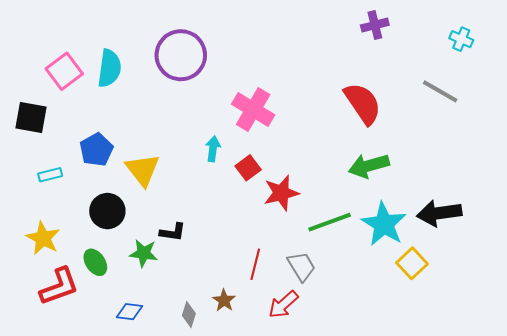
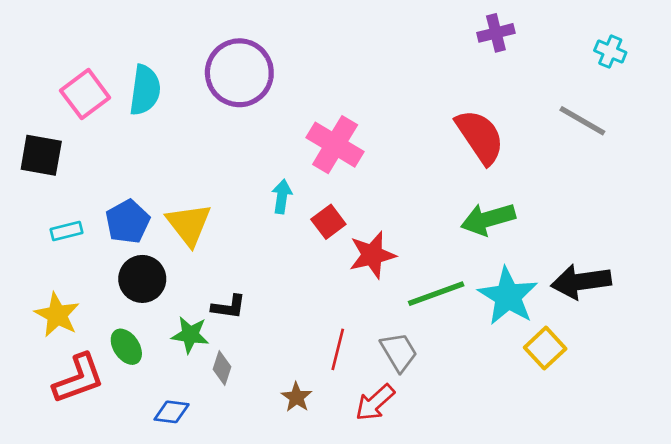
blue pentagon: (96, 150) -> (128, 222), moved
gray diamond: (189, 315) -> (222, 368), moved

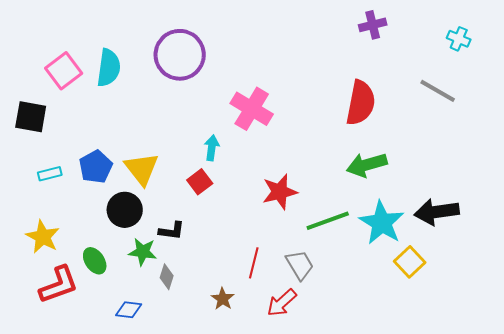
red semicircle: (480, 137) -> (361, 103), turned 45
red square: (328, 222) -> (200, 182), moved
black circle: (142, 279) -> (125, 210), moved

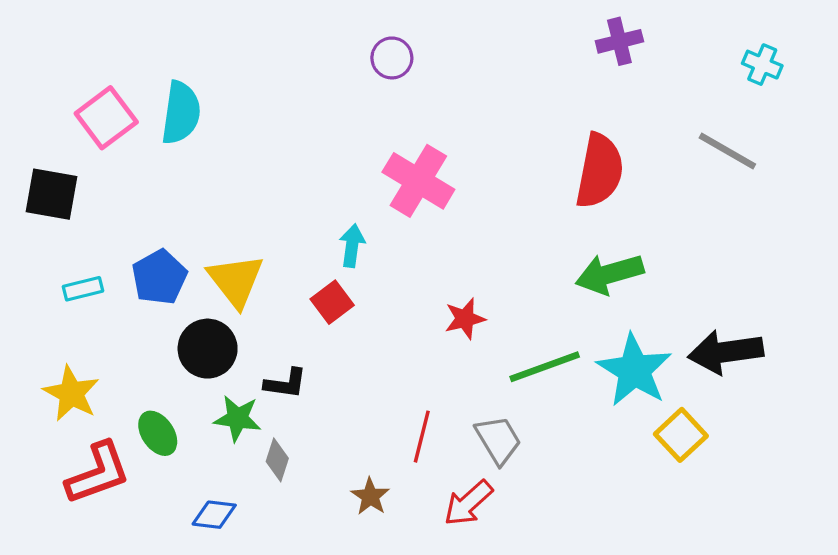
purple circle: (180, 55) -> (392, 58), moved, size x0.5
red star: (280, 192) -> (465, 319), size x0.7

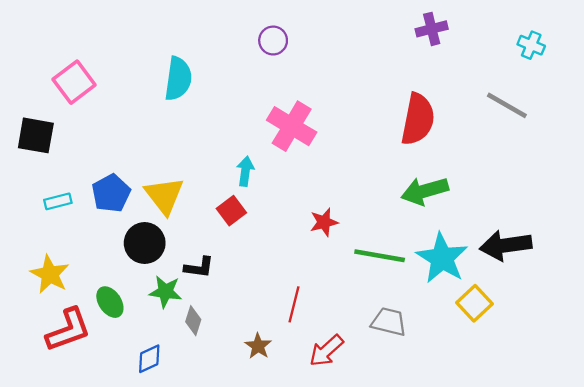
cyan semicircle: (181, 113) -> (178, 79), moved
green line: (545, 367) -> (380, 256), turned 30
gray trapezoid: (498, 440) -> (389, 322), moved, turned -45
blue diamond: (214, 515) -> (149, 359), turned -32

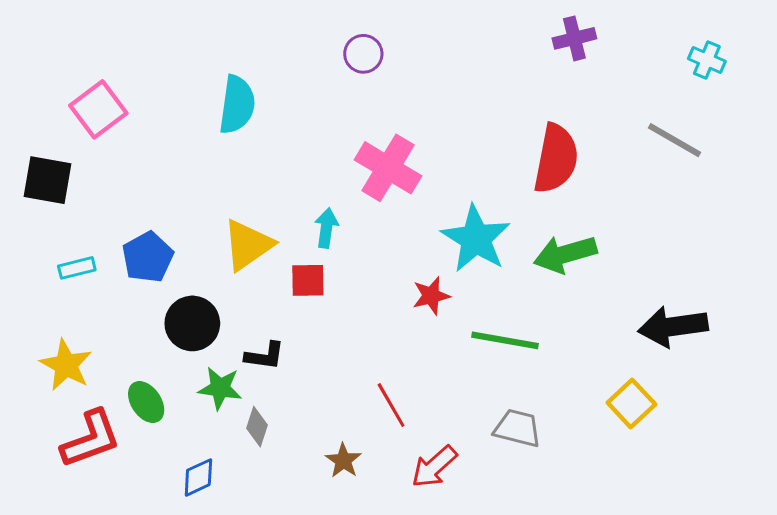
yellow triangle: (164, 196) -> (248, 245), moved, turned 33
red square: (231, 211) -> (308, 280), turned 36
cyan star: (442, 258) -> (476, 239), moved
red line: (294, 304) -> (391, 405), turned -44

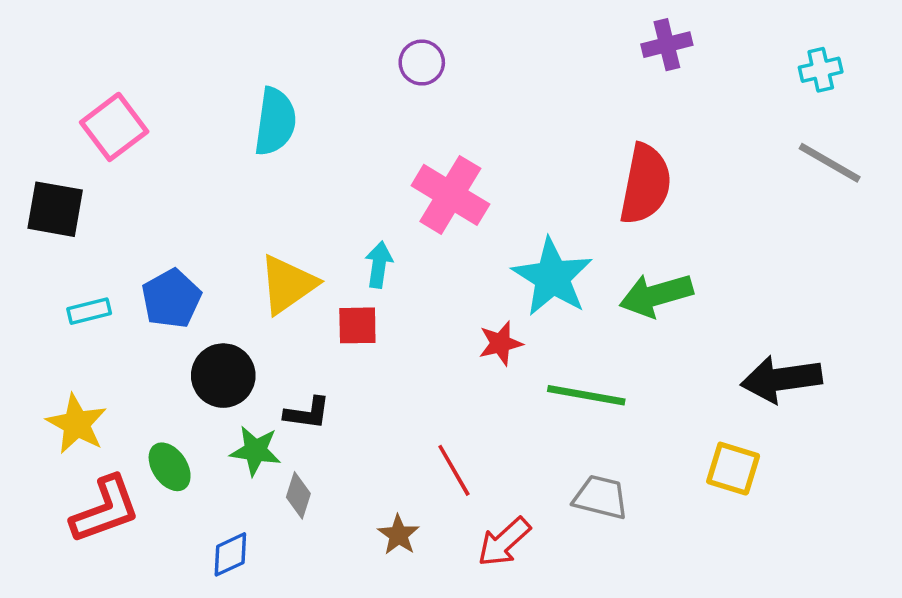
cyan cross: (707, 60) -> (821, 70), turned -36
gray line: (675, 140) -> (830, 163), moved
yellow square: (631, 404) -> (733, 469), turned -30

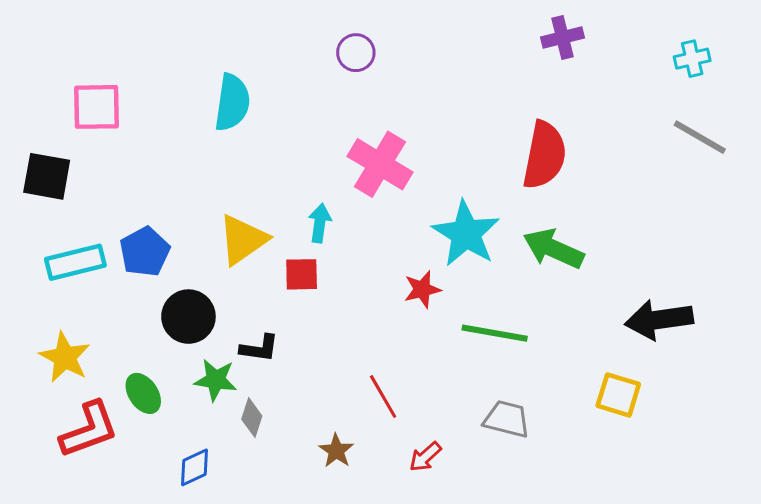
pink square: (114, 127) -> (96, 107), turned 36
green arrow: (656, 295) -> (553, 249), turned 40
cyan rectangle: (89, 311) -> (75, 262), size x1.6
red arrow: (504, 542) -> (425, 457), size x0.7

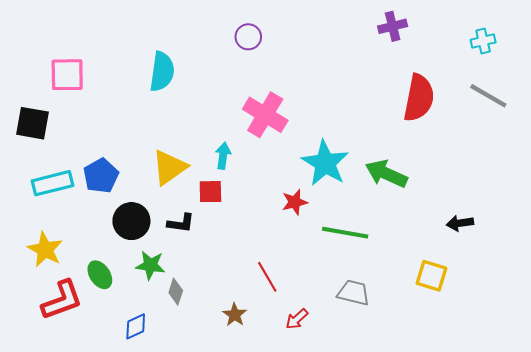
red semicircle: (544, 155) -> (419, 98), moved
black arrow: (659, 320) -> (460, 223), size x0.6
black L-shape: (259, 348) -> (181, 223), moved

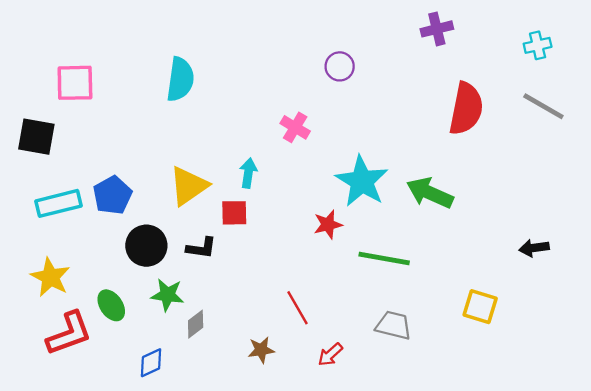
purple circle: (248, 37) -> (340, 66), moved
pink cross: (265, 115) -> (295, 127), size x0.6
black arrow: (460, 223) -> (534, 248), moved
gray diamond: (176, 292) -> (196, 324), turned 35
brown star: (235, 315) -> (261, 350), turned 30

